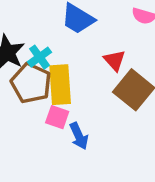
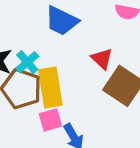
pink square: (57, 117) -> (50, 120), turned -30

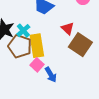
pink square: (50, 120) -> (37, 65), turned -32

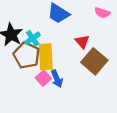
blue arrow: (51, 75) -> (57, 79), moved

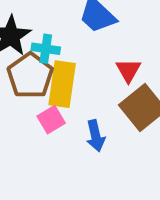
cyan cross: (33, 38) -> (46, 49), turned 32
blue arrow: (57, 79) -> (96, 136), moved

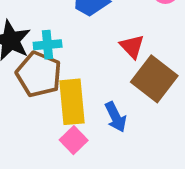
yellow rectangle: (62, 84) -> (72, 102), moved
pink square: (51, 120) -> (74, 140), moved

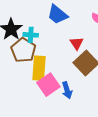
blue arrow: (116, 117) -> (67, 90), moved
pink square: (74, 140) -> (48, 85), moved, size x1.5

